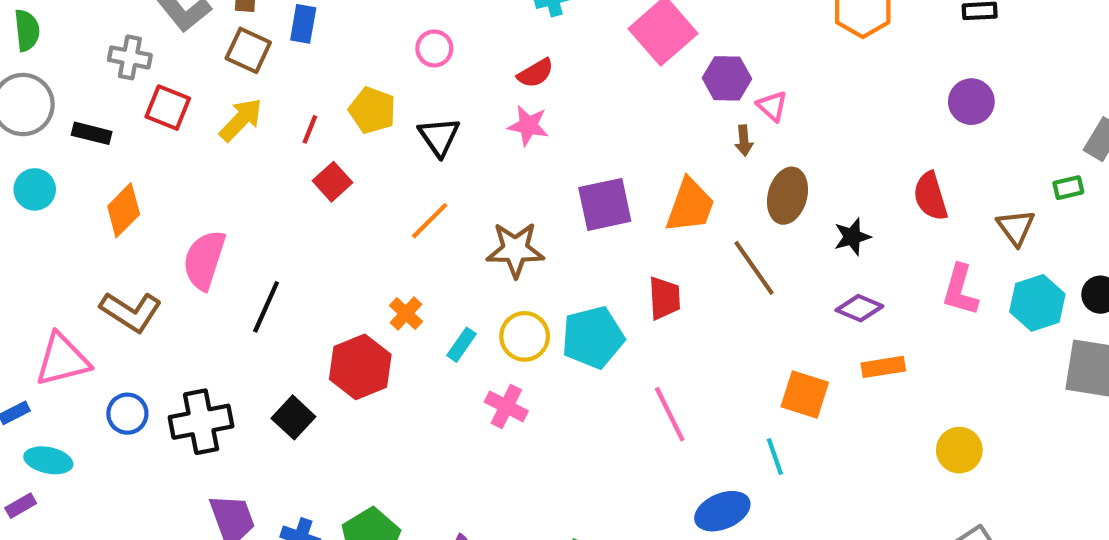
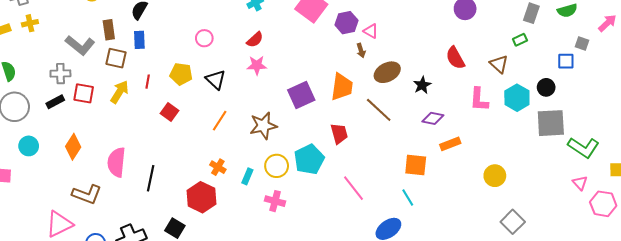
red line: (310, 129) -> (148, 82), moved
black rectangle: (92, 133) -> (55, 102), moved, turned -30
brown ellipse: (788, 196) -> (387, 72), turned 60

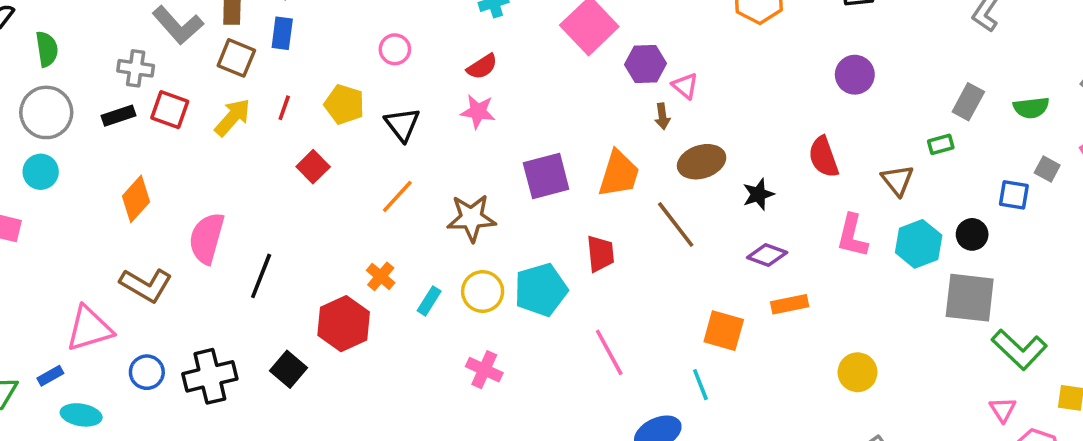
cyan circle: (29, 146) -> (41, 172), moved
pink cross: (275, 201) -> (484, 370), moved

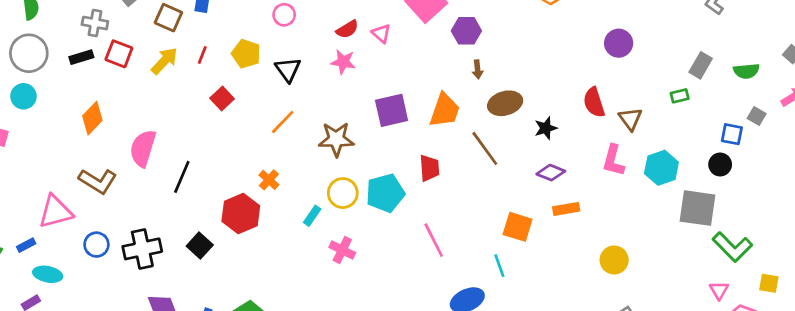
pink triangle: (685, 86) -> (381, 33), moved
brown triangle: (897, 180) -> (630, 119), moved
black circle: (972, 234) -> (720, 165), moved
cyan rectangle: (429, 301) -> (312, 216), moved

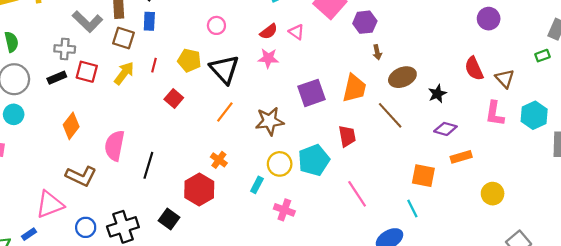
black triangle: (288, 70) -> (224, 69), size x1.4
yellow circle: (614, 260) -> (493, 194), moved

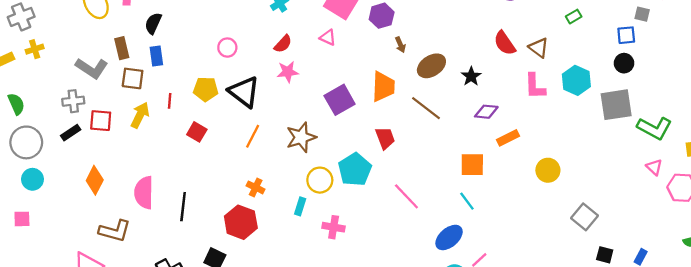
pink triangle: (296, 32) -> (328, 37), moved

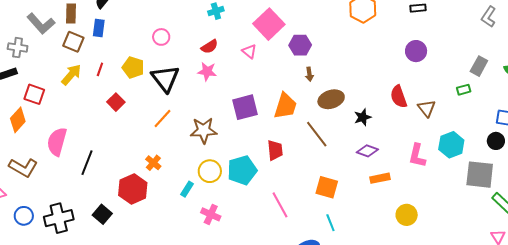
pink L-shape: (535, 86) -> (417, 156), moved
red square: (101, 121) -> (34, 94), moved
orange square: (472, 165) -> (327, 187), moved

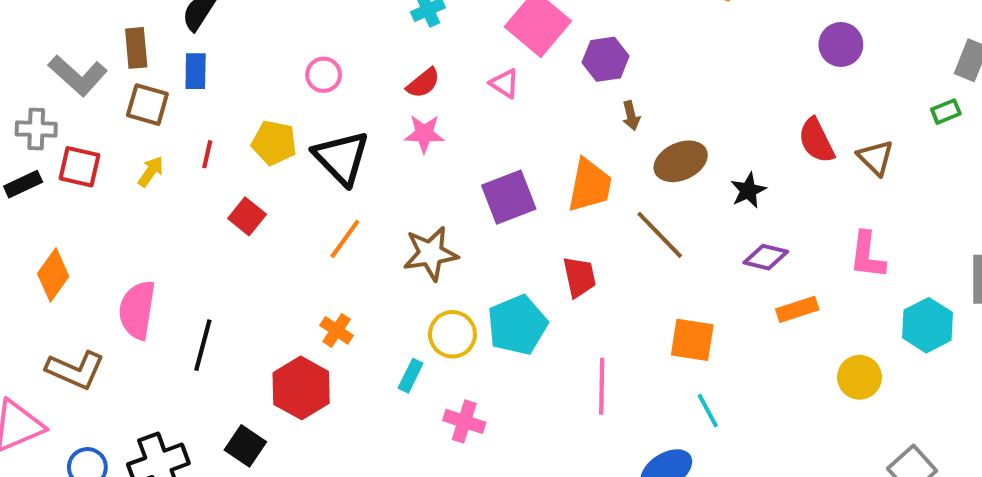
yellow arrow: (71, 75) -> (151, 172), size x0.7
red square: (34, 94) -> (80, 167), moved
cyan hexagon: (451, 145) -> (928, 325), moved
pink line: (280, 205) -> (602, 386), turned 36

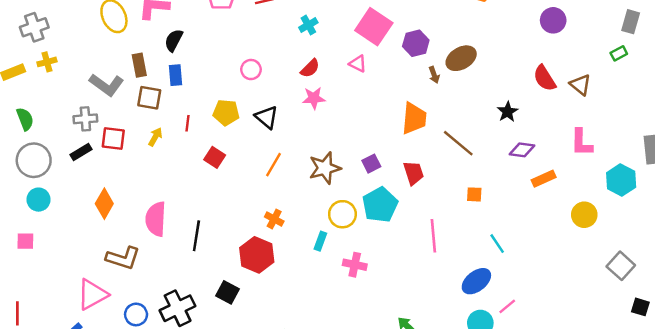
black triangle: (341, 158) -> (266, 117), size x0.7
brown ellipse: (681, 161) -> (461, 58), moved
purple square: (509, 197) -> (371, 164), moved, size x0.6
orange square: (692, 340) -> (474, 194), moved, size x0.6

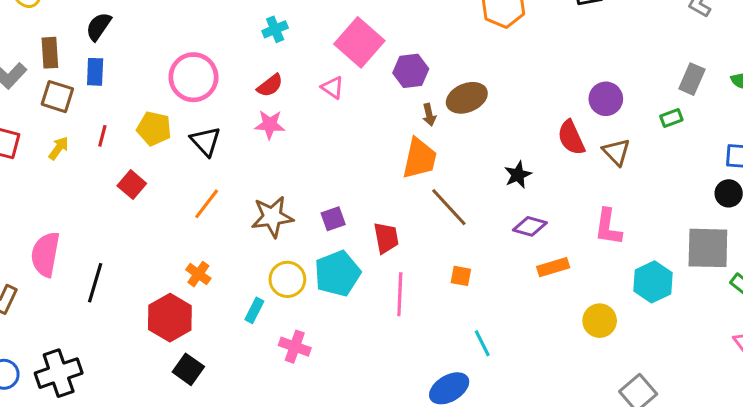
purple circle: (553, 20) -> (606, 99), moved
pink circle: (251, 70) -> (193, 77), size x1.8
orange trapezoid: (414, 118) -> (419, 158), moved
pink line: (433, 236) -> (400, 294), moved
black square: (228, 292) -> (188, 369), moved

